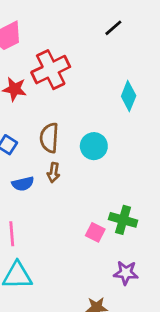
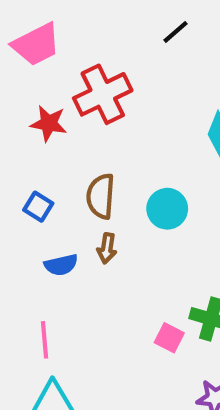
black line: (113, 28) -> (176, 32), moved

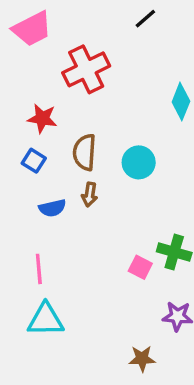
red star: (49, 123) -> (42, 118), moved

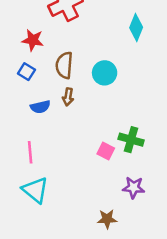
cyan triangle: (46, 320) -> (35, 190), turned 40

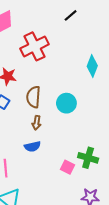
blue semicircle: (40, 107) -> (32, 146), moved

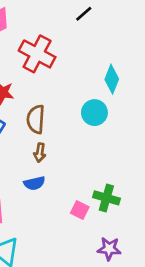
red cross: (34, 46) -> (37, 54), turned -36
cyan circle: (66, 103) -> (94, 113), moved

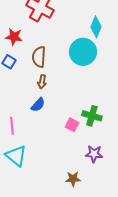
cyan circle: (94, 113) -> (83, 52), size x1.4
blue semicircle: (34, 183) -> (38, 105), turned -35

